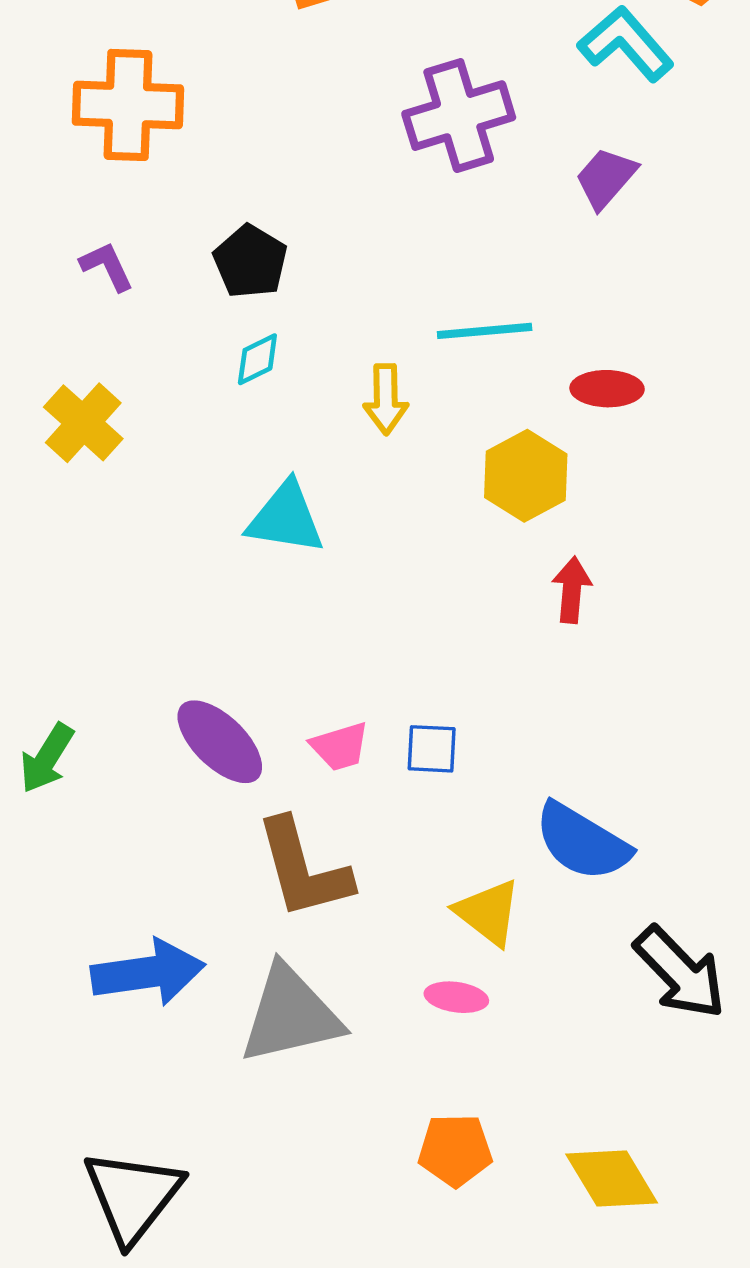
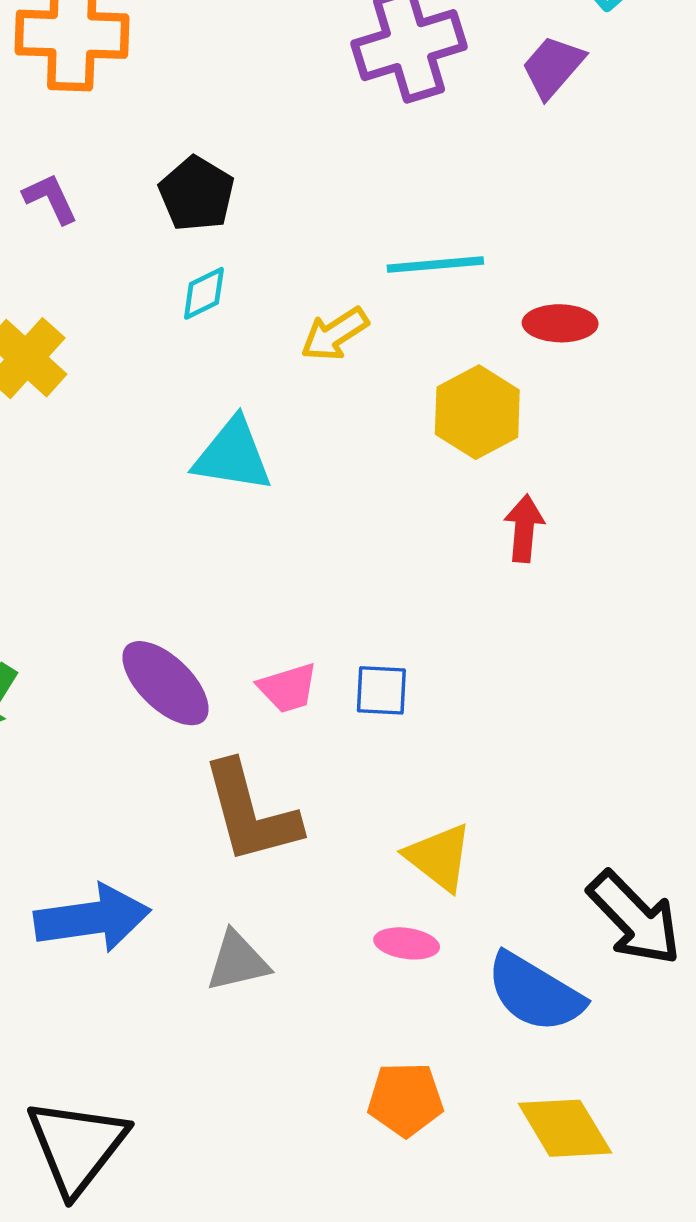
purple trapezoid: (606, 178) -> (553, 67), moved
yellow arrow: (386, 399) -> (335, 334), turned 58
blue semicircle: (582, 842) -> (535, 993), moved
gray triangle: (290, 1015) -> (237, 961), size x0.6

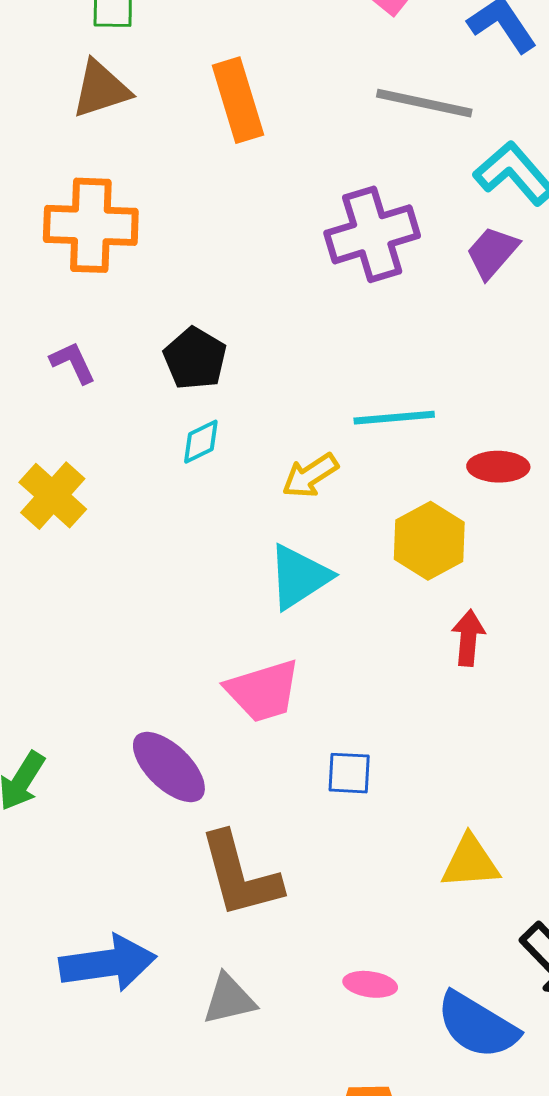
cyan triangle: (233, 455) -> (299, 577), moved, turned -42
pink trapezoid: (288, 688) -> (263, 691), moved, size x1.5
yellow triangle: (439, 857) -> (470, 862), moved, turned -42

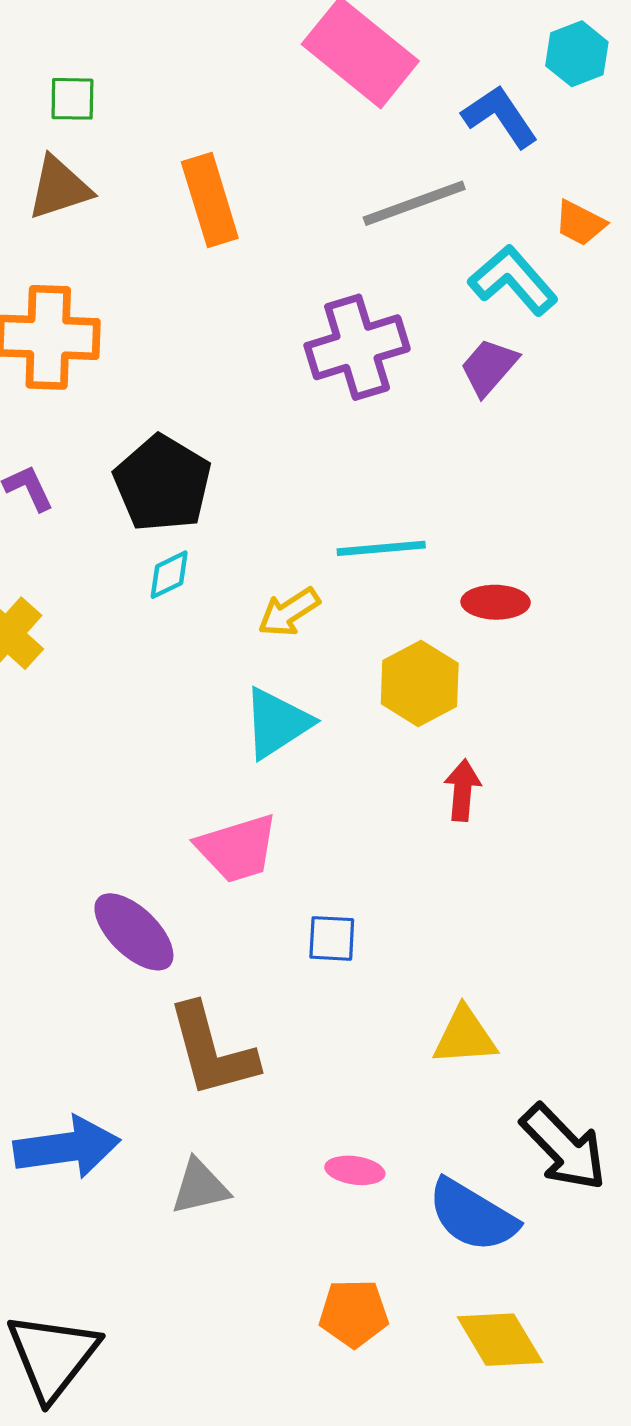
gray line: (424, 103) -> (414, 203), turned -32
black pentagon: (195, 359) -> (163, 484), size x1.4

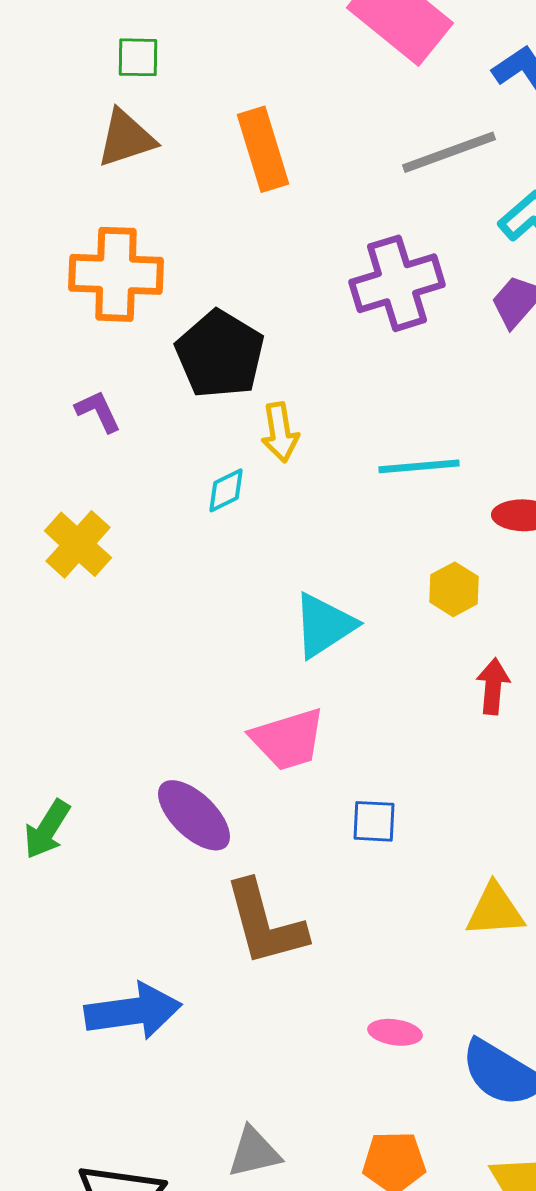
black pentagon: (163, 484) -> (220, 354), moved
yellow arrow: (289, 612) -> (280, 432), moved, turned -66
yellow hexagon: (420, 684) -> (454, 589), size x0.7
gray triangle: (200, 1187) -> (254, 1152), moved

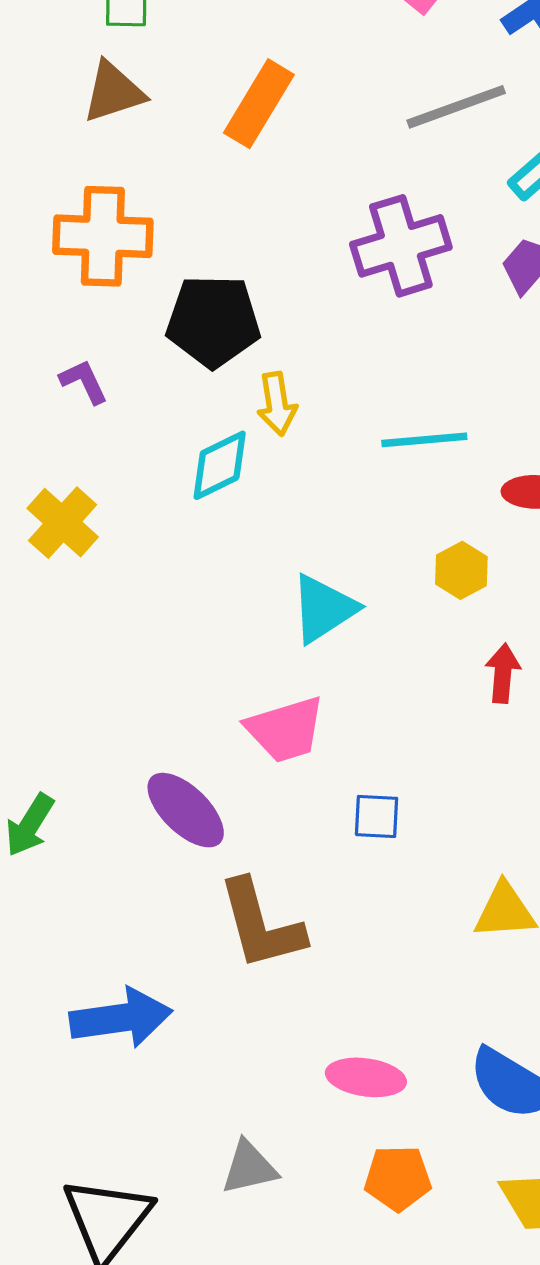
orange rectangle: (263, 149) -> (259, 104), turned 48
black pentagon: (220, 354) -> (213, 321), turned -30
cyan diamond: (226, 490) -> (220, 465), size x1.5
pink ellipse: (395, 1032) -> (366, 1077), moved, size x1.4

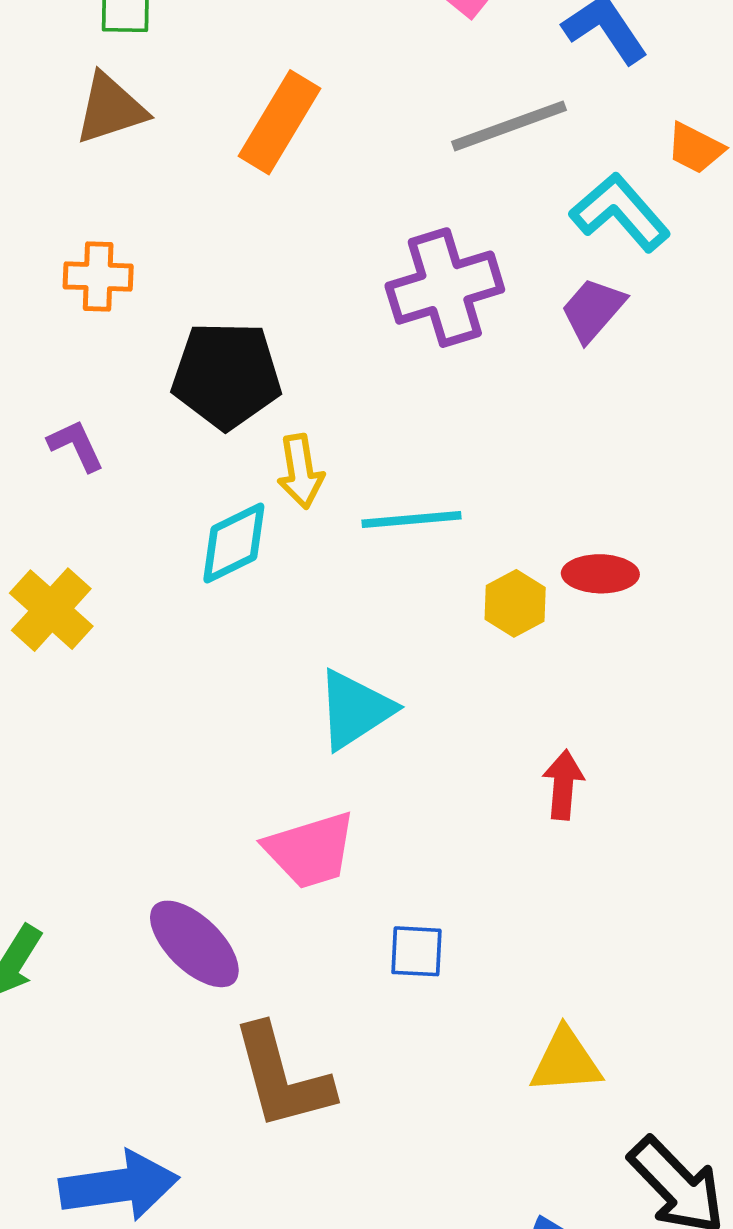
orange cross: (103, 236) -> (98, 276), size x0.6
cyan line: (424, 440) -> (412, 520), moved
yellow hexagon: (461, 570) -> (515, 603), moved

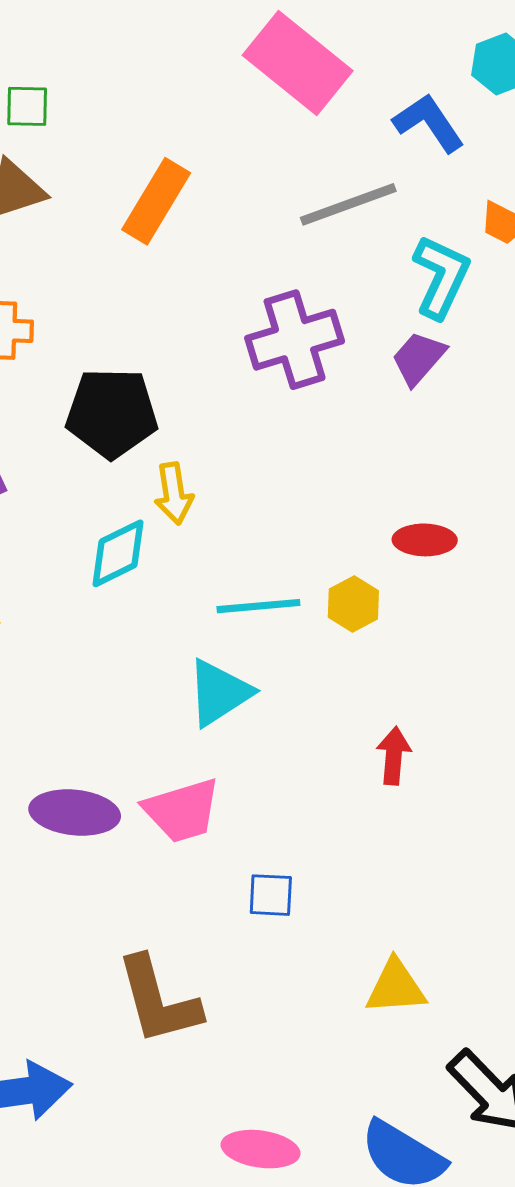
cyan L-shape: (620, 212) -> (441, 277), turned 66
cyan line: (412, 520) -> (258, 606), moved
red ellipse: (600, 574) -> (425, 540), moved
purple ellipse: (194, 944) -> (75, 813), moved, turned -38

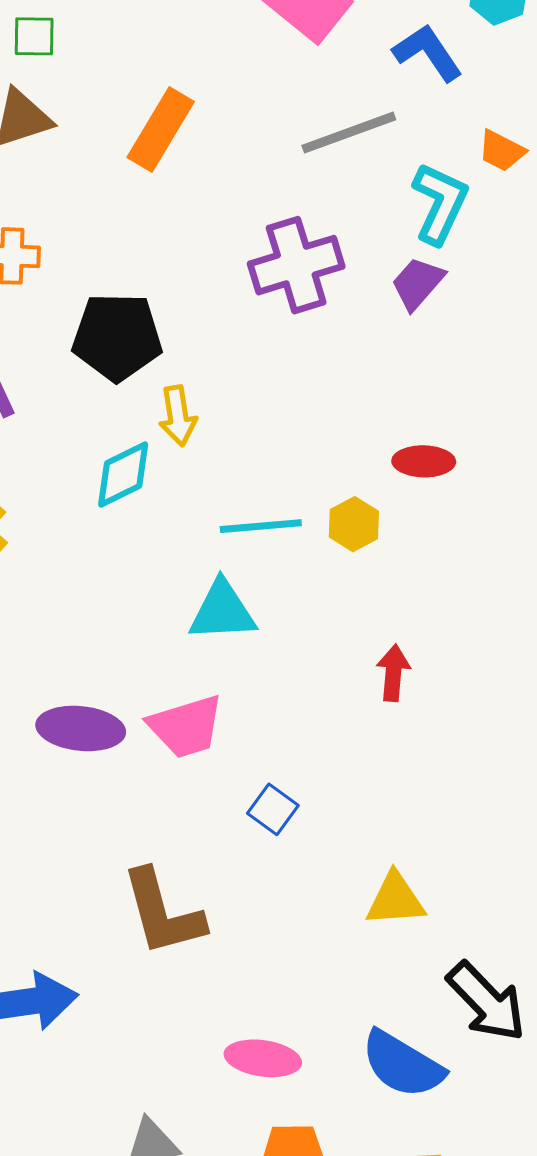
cyan triangle: (219, 693) -> (222, 611), turned 30
blue square: (271, 895) -> (273, 809), turned 33

